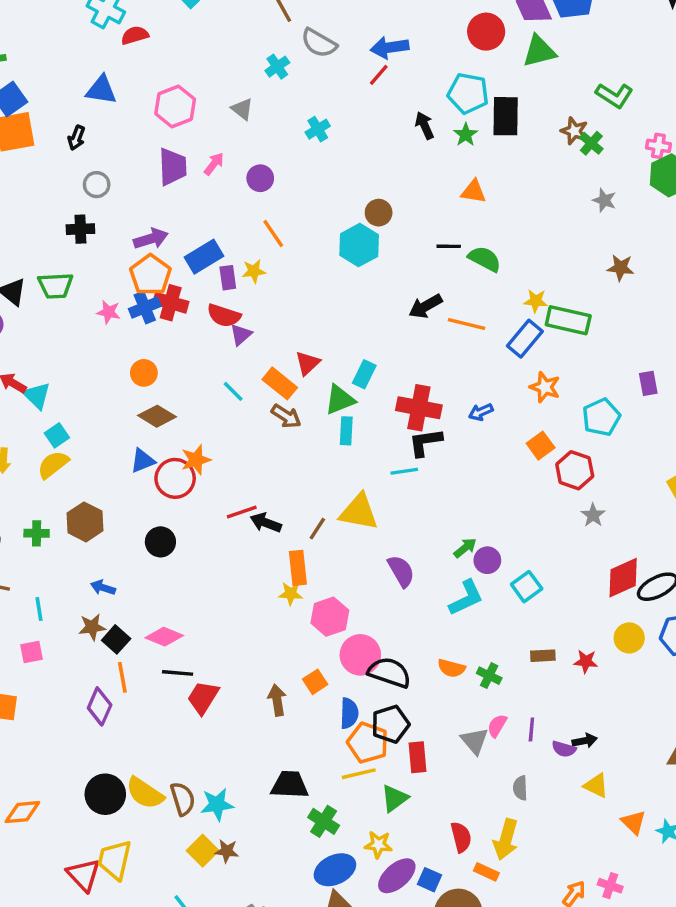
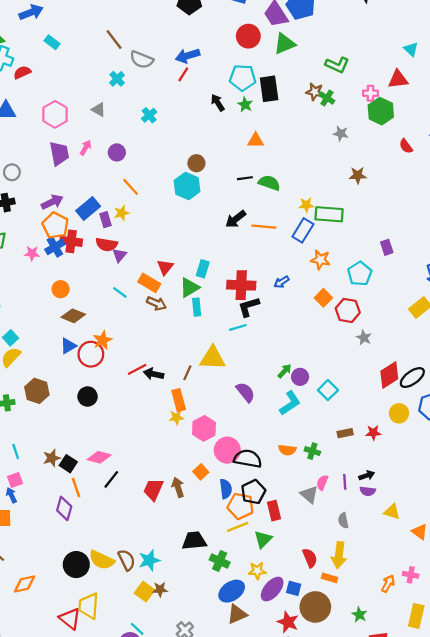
blue arrow: (103, 588) -> (11, 495), moved, turned 56
black line: (178, 673) -> (111, 479), turned -48
red trapezoid: (203, 697) -> (153, 490), moved
black arrow: (585, 741) -> (367, 475), moved

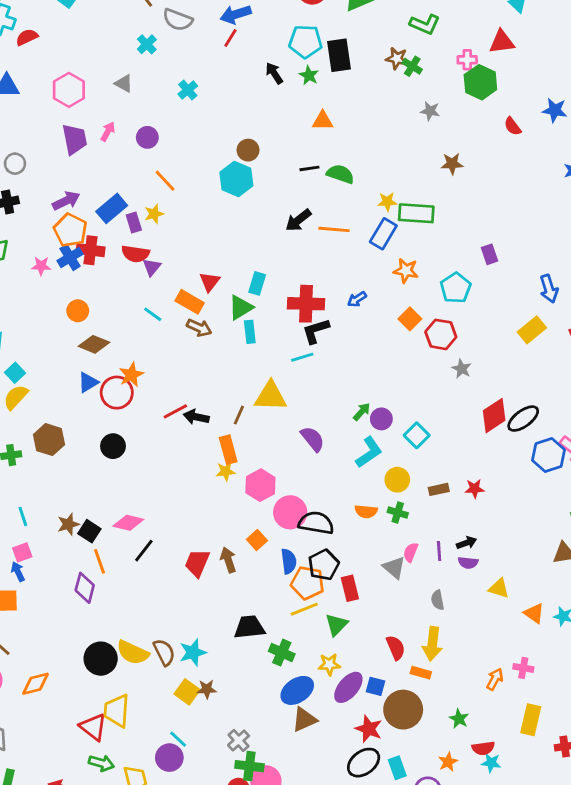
yellow circle: (399, 413) -> (397, 480), moved

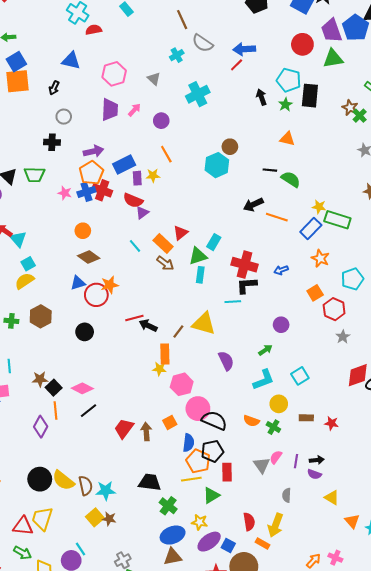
cyan cross: (188, 90) -> (198, 94), size x1.6
purple circle: (381, 419) -> (281, 325), moved
red triangle: (93, 727) -> (23, 526), turned -45

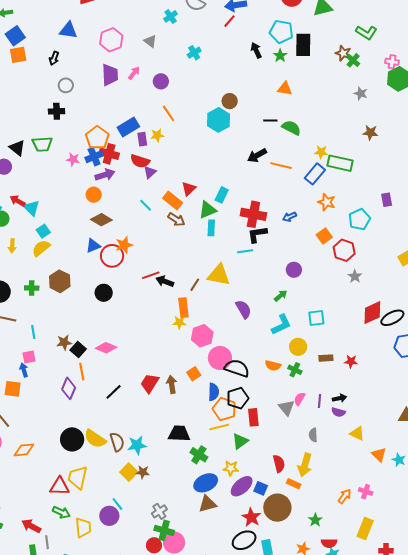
orange square: (18, 81) -> (18, 55), size x0.7
cyan cross: (198, 94) -> (194, 53), size x0.6
purple arrow: (93, 151) -> (105, 175), moved
cyan square: (300, 376) -> (316, 318), turned 30
black line: (88, 411) -> (114, 392), moved

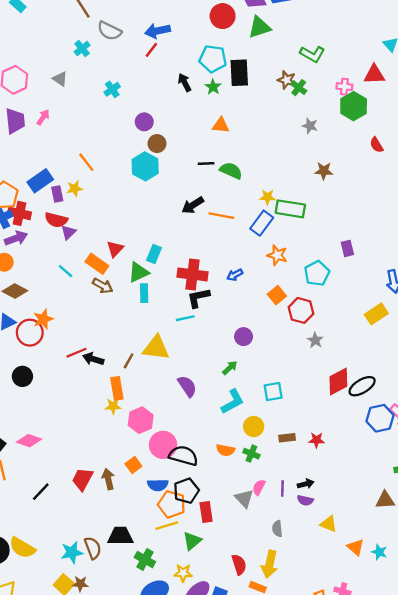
purple circle: (161, 81) -> (144, 122), moved
blue semicircle: (214, 392) -> (158, 485), turned 90
brown semicircle: (117, 442) -> (93, 548), moved

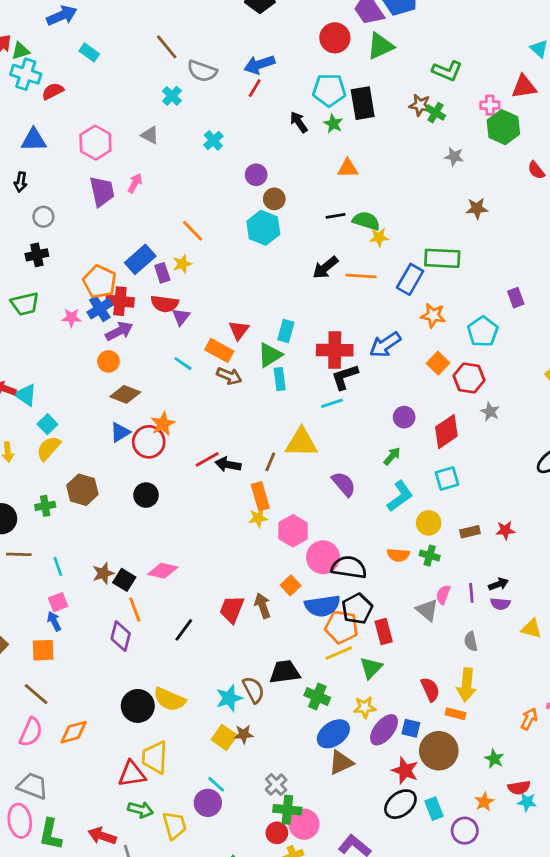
yellow star: (267, 197) -> (379, 237), moved
blue arrow: (235, 275) -> (385, 345), size x1.6
red diamond: (338, 381) -> (446, 432), moved
blue semicircle: (158, 485) -> (322, 606), size x1.4

